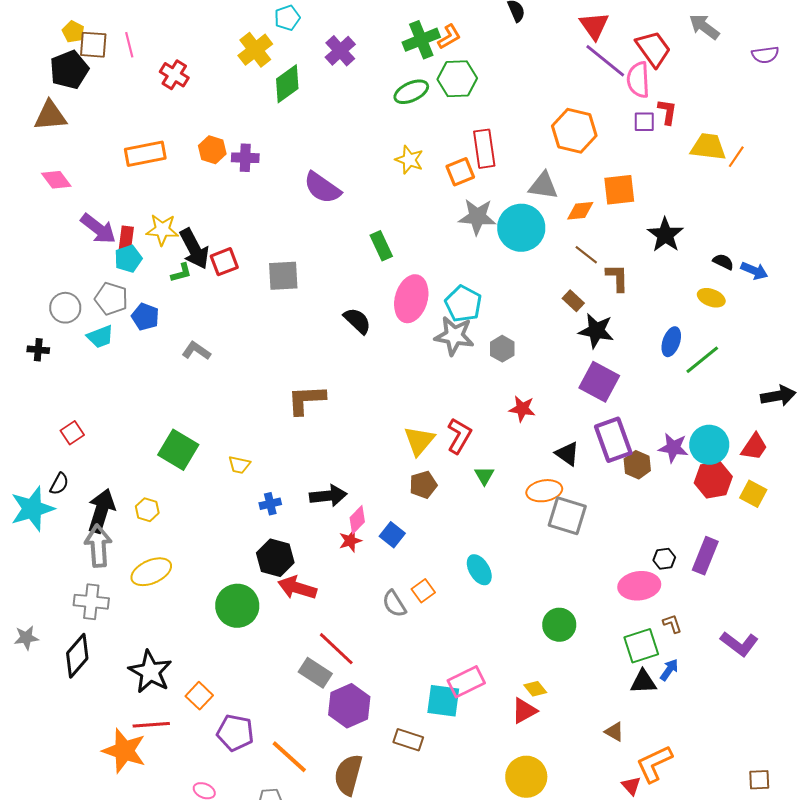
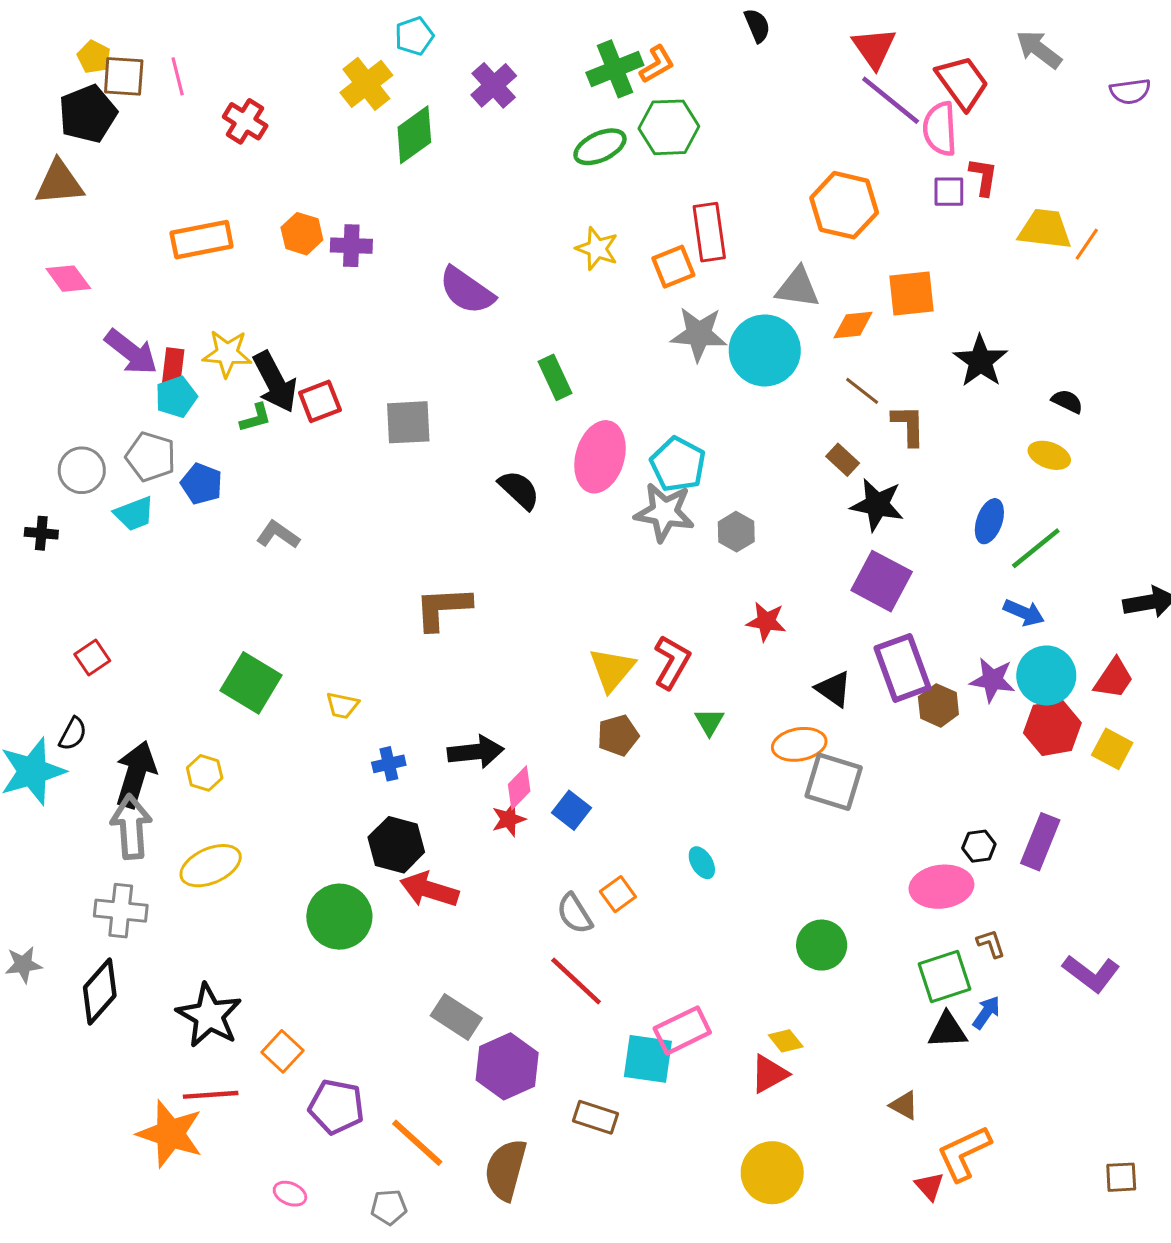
blue arrow: (754, 271) -> (1024, 613), moved
cyan ellipse: (479, 570) -> (702, 863), size x0.7
red line: (336, 649) -> (576, 981), moved

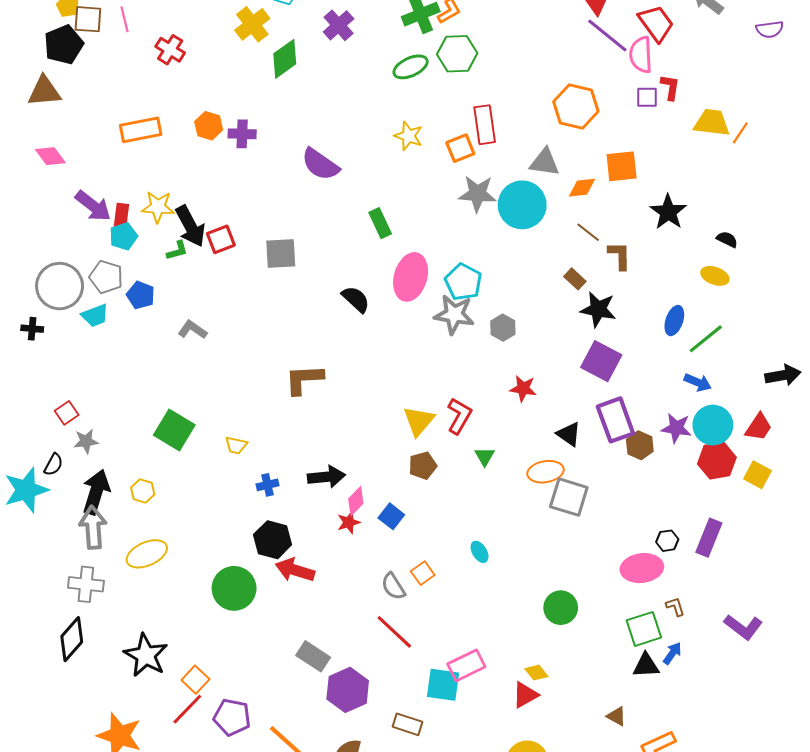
gray circle: (82, 470) -> (60, 286), size x1.5
gray star: (23, 965) -> (86, 441), moved
red line: (211, 1095) -> (187, 709), moved, turned -42

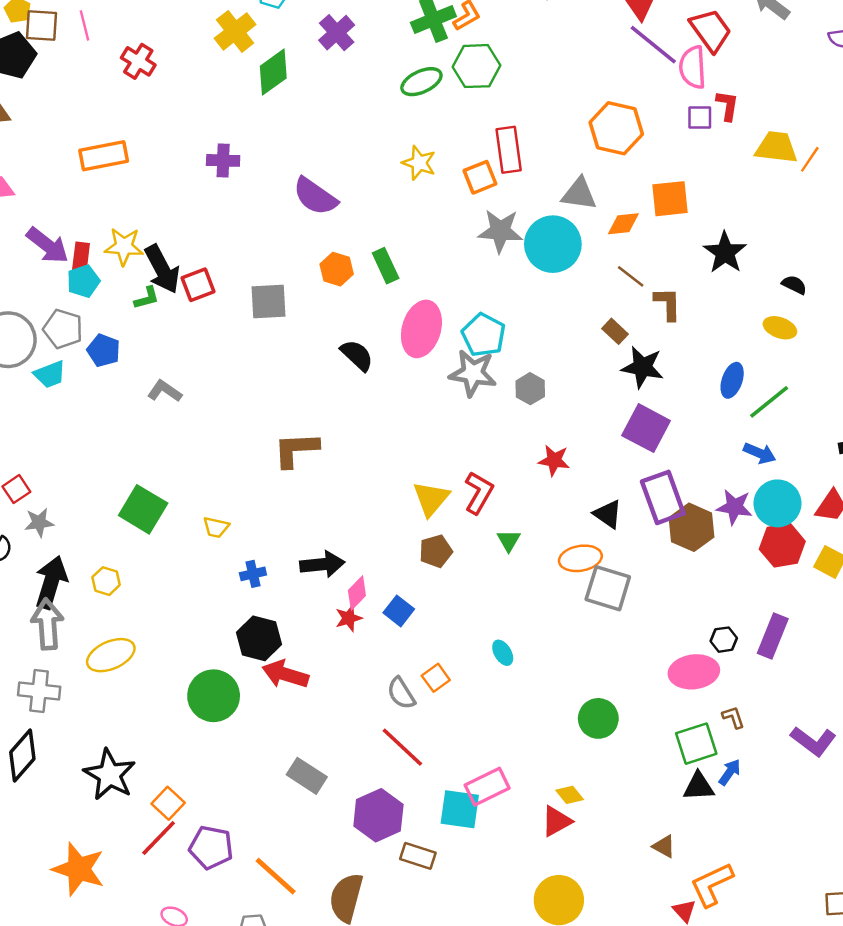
orange hexagon: (209, 126) -> (337, 269), moved
brown hexagon: (640, 445) -> (691, 527), size x1.4
purple hexagon: (348, 690) -> (378, 815), moved

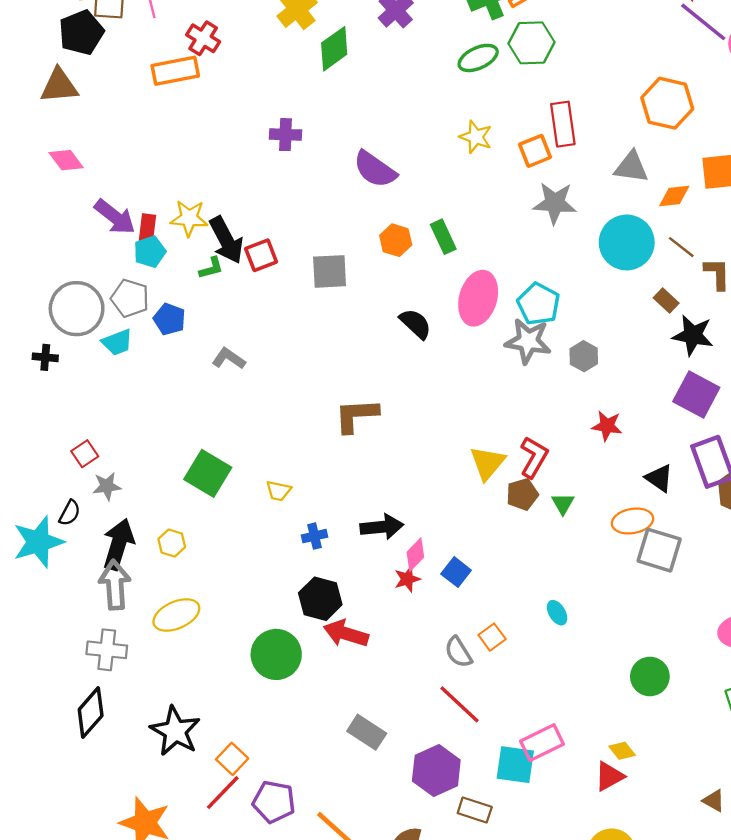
orange rectangle: (104, 156) -> (175, 71), moved
cyan circle: (553, 244) -> (627, 242), moved
brown pentagon: (436, 551) -> (522, 494), moved

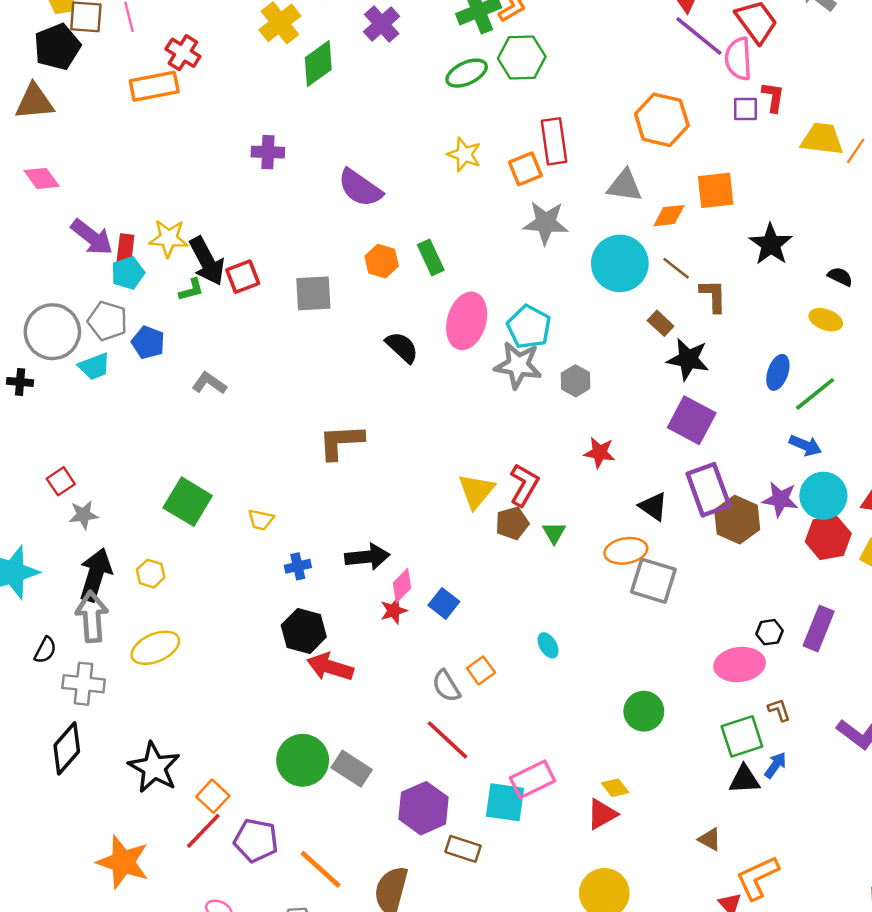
black semicircle: (70, 513) -> (45, 650), moved
green circle: (276, 654) -> (303, 760), moved

